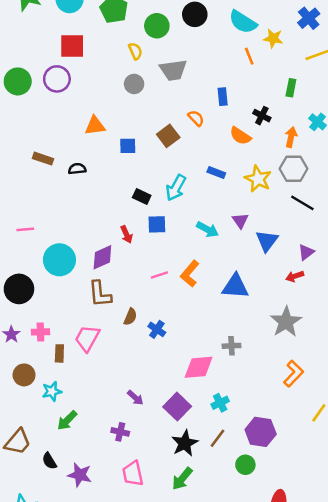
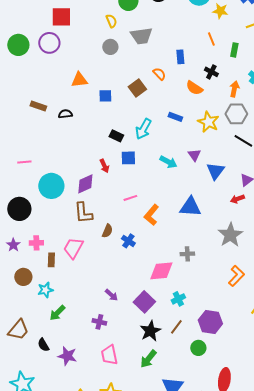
orange line: (249, 56) -> (211, 39), moved
orange L-shape: (190, 274) -> (151, 215), moved

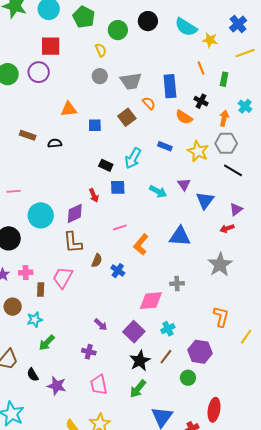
gray trapezoid: (141, 36) -> (131, 81), moved
blue rectangle: (180, 57) -> (170, 86), size x1.6
orange L-shape: (236, 276) -> (221, 317), moved, turned -30

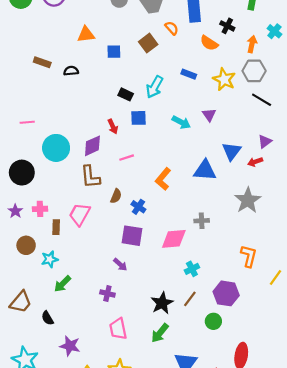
blue triangle: (205, 200) -> (232, 151), moved
pink line: (120, 227) -> (127, 158), moved
purple square: (134, 332) -> (132, 236), moved, turned -35
purple star: (57, 386) -> (70, 346), moved

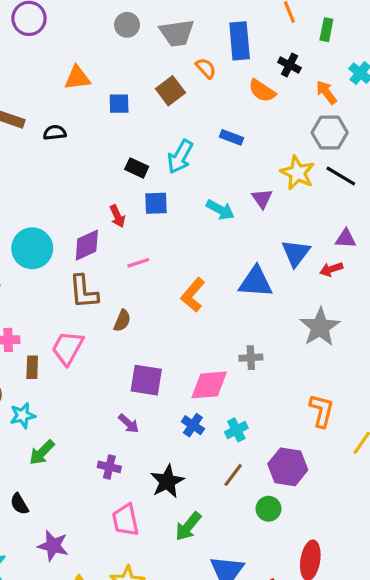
orange arrow: (252, 44) -> (326, 92), turned -49
yellow star: (224, 79) -> (297, 173), moved
purple triangle: (265, 141) -> (346, 239), turned 40
blue cross: (138, 207) -> (193, 425), moved
black star: (162, 303) -> (167, 481), moved

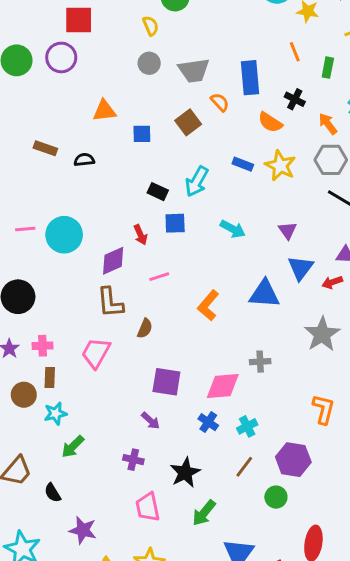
yellow star: (297, 173) -> (280, 166), moved
purple triangle: (262, 198) -> (288, 230), moved
cyan circle: (32, 248) -> (64, 235), moved
brown rectangle: (32, 367) -> (50, 377), moved

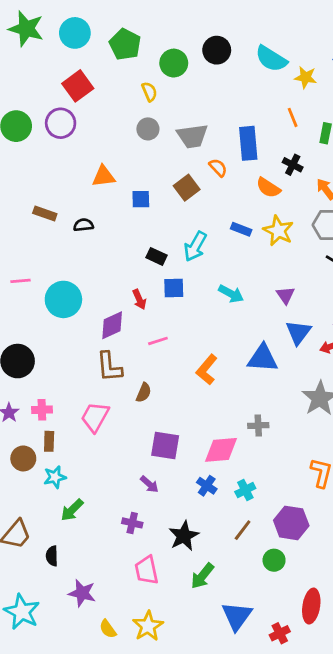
red square: (79, 20) -> (78, 86), turned -36
pink line: (25, 229) -> (20, 281), moved
black semicircle: (53, 493) -> (52, 556), turned 30

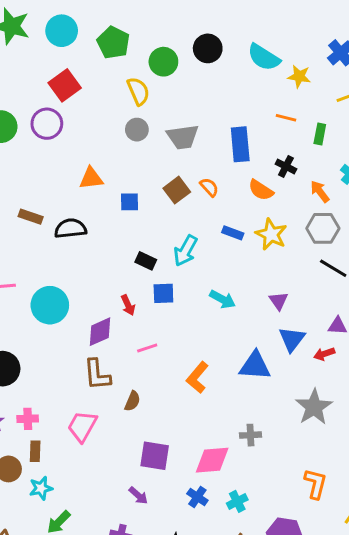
yellow semicircle: (149, 92) -> (138, 91), size x1.4
orange line: (293, 117) -> (286, 118), turned -54
orange semicircle: (218, 168) -> (209, 187), moved
black semicircle: (83, 225) -> (70, 228), size x1.5

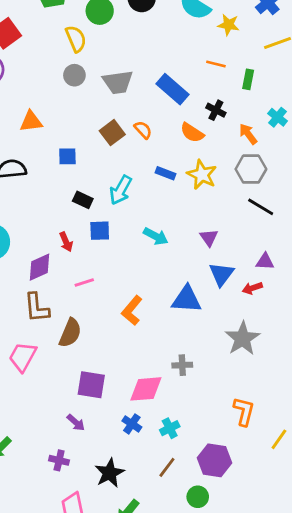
blue rectangle: (240, 144) -> (172, 89), turned -44
blue square: (130, 202) -> (67, 156), moved
brown semicircle: (132, 401) -> (70, 333), size x1.5

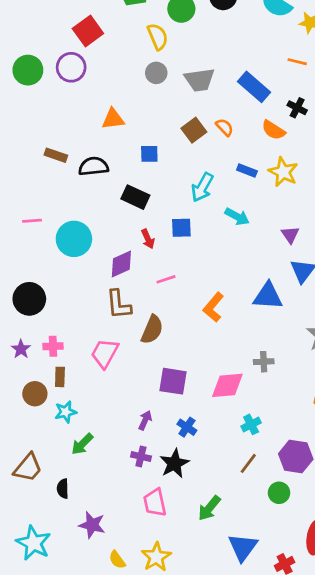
black rectangle: (83, 200) -> (135, 197), moved, size x1.4
cyan arrow: (156, 236) -> (237, 217), moved
purple arrow: (76, 423) -> (145, 420), moved, turned -108
blue cross: (132, 424) -> (187, 427), moved
black star: (109, 473) -> (174, 463), moved

